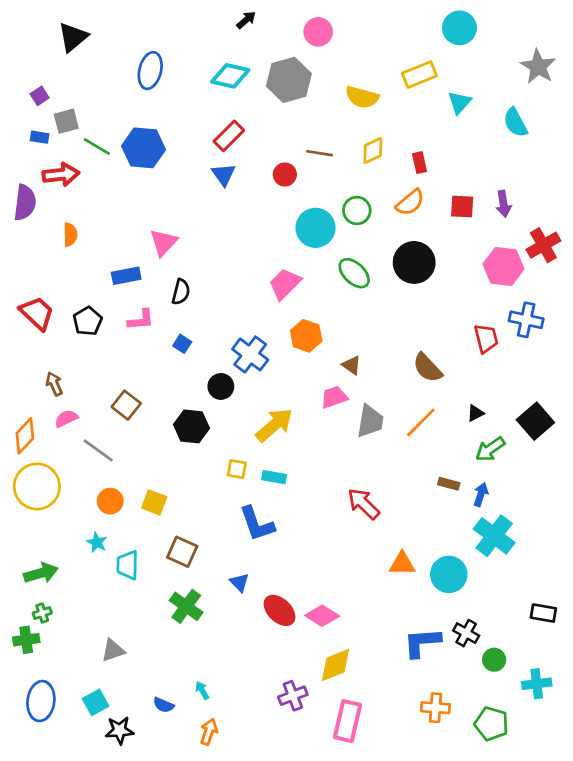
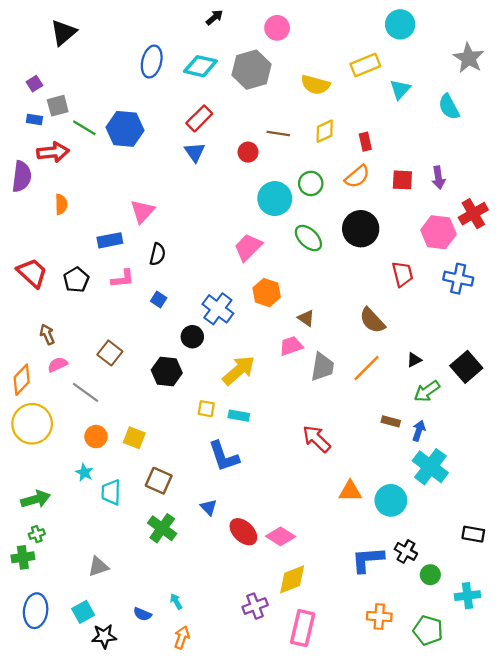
blue ellipse: (150, 71) -> (152, 62), moved
red trapezoid: (486, 338) -> (402, 274), moved

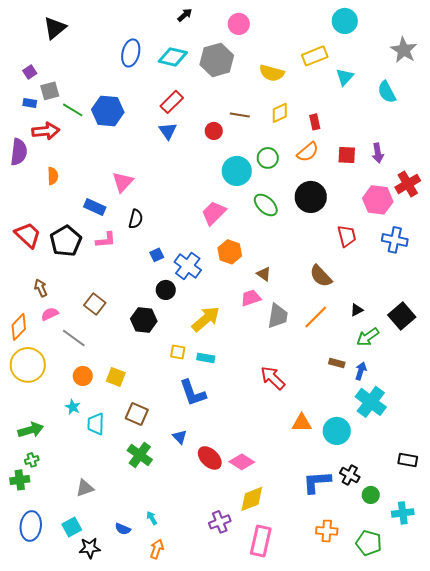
blue rectangle: (110, 240) -> (95, 207), turned 35
black pentagon: (76, 280) -> (66, 241), size x1.4
blue square: (159, 300) -> (157, 255), moved, turned 32

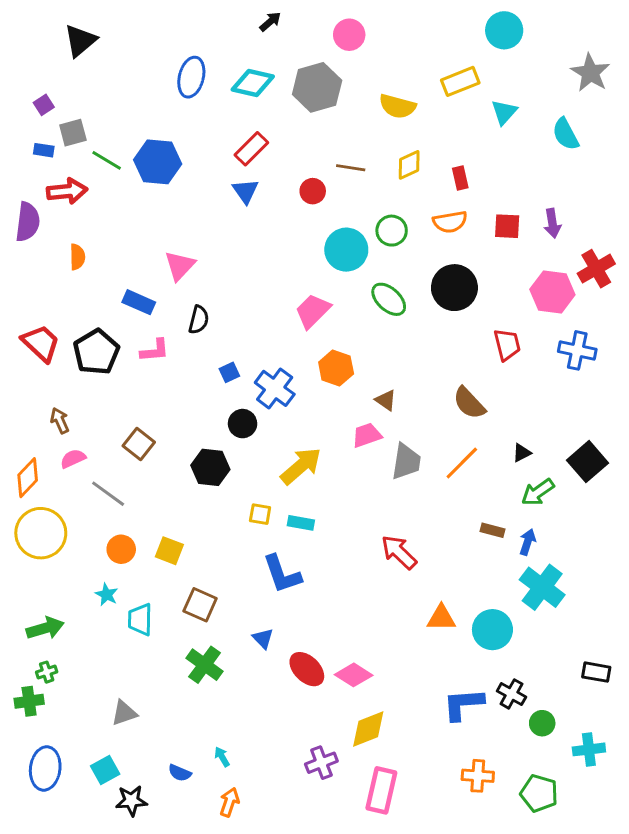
orange semicircle: (308, 152) -> (450, 222), turned 30

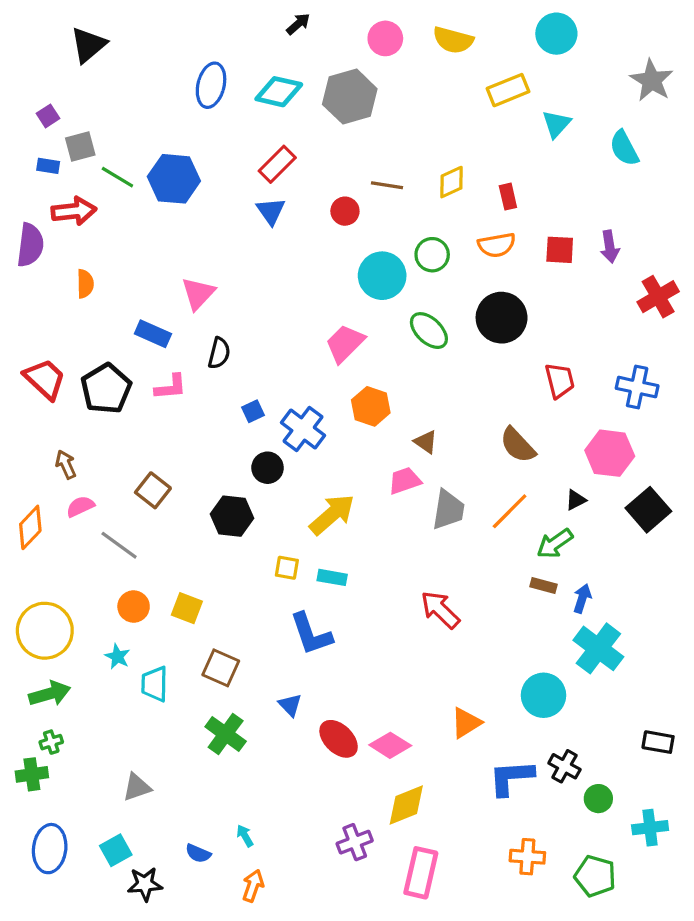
yellow semicircle: (397, 106) -> (453, 40), moved
pink hexagon: (552, 292) -> (610, 453), moved
green arrow: (538, 492) -> (555, 544), moved
yellow circle: (41, 533) -> (45, 631), moved
orange triangle: (441, 618) -> (466, 723), moved, turned -32

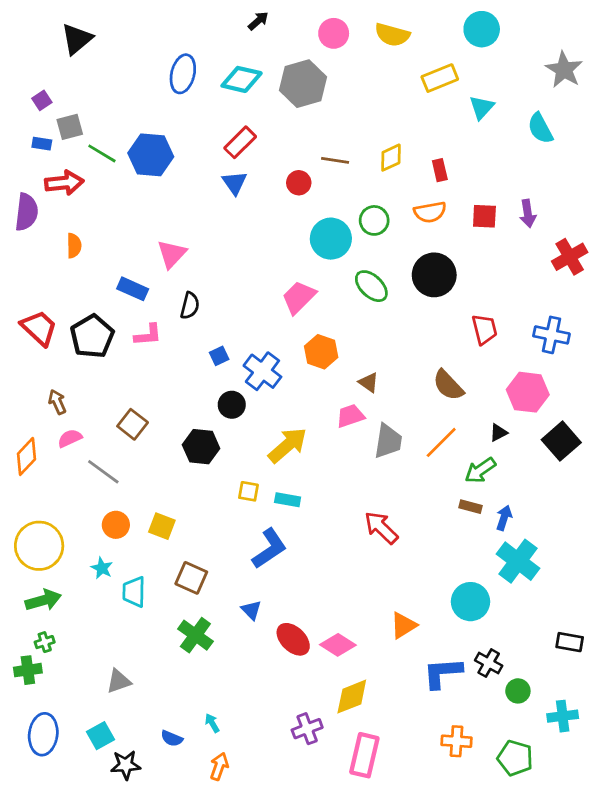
blue L-shape: (311, 634) -> (269, 549), turned -105

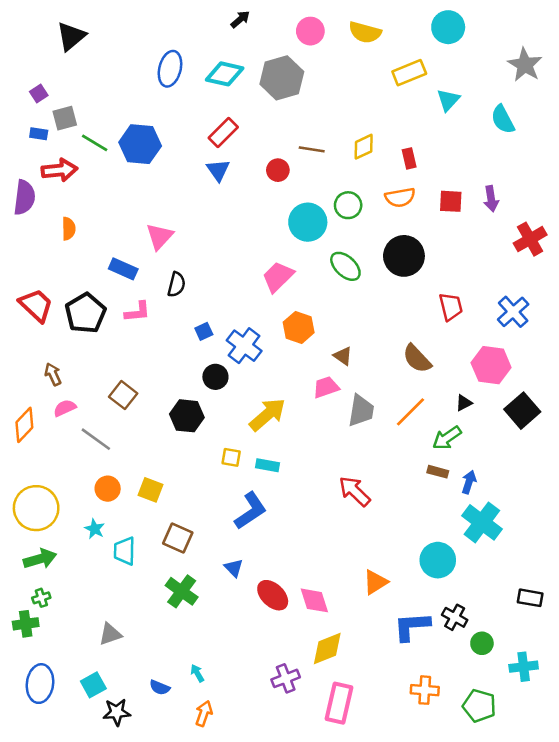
blue cross: (551, 335) -> (513, 312), turned 36
pink diamond: (338, 645) -> (314, 600), turned 40

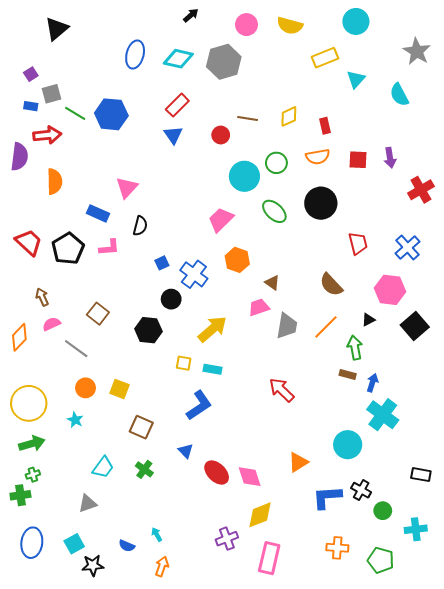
orange semicircle: (69, 229) -> (55, 181), size x1.4
green arrow: (447, 438) -> (355, 348), turned 115
cyan trapezoid: (124, 551) -> (103, 467), moved, turned -145
green cross: (182, 591) -> (144, 469), size x0.7

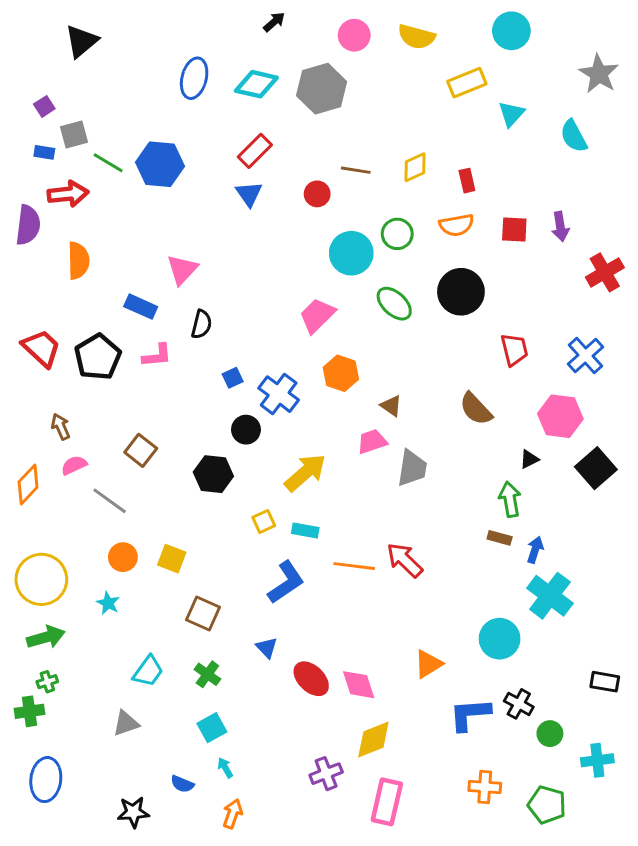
orange line: (326, 327) -> (354, 566), moved, turned 52
yellow square: (184, 363) -> (264, 522), turned -35
cyan square: (74, 544) -> (212, 728), moved

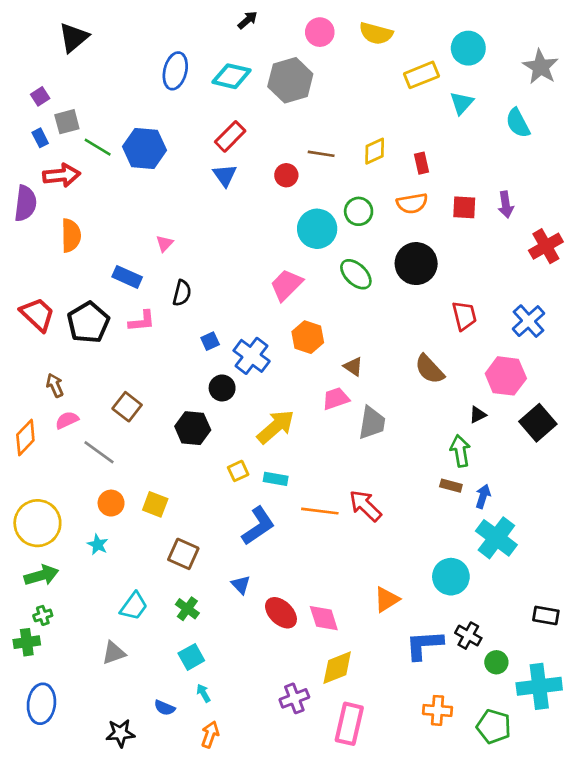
cyan circle: (511, 31) -> (468, 48), moved
blue rectangle: (44, 152) -> (40, 138), turned 54
pink triangle: (182, 269) -> (165, 243), size x0.6
cyan cross: (597, 760) -> (539, 686), size x1.5

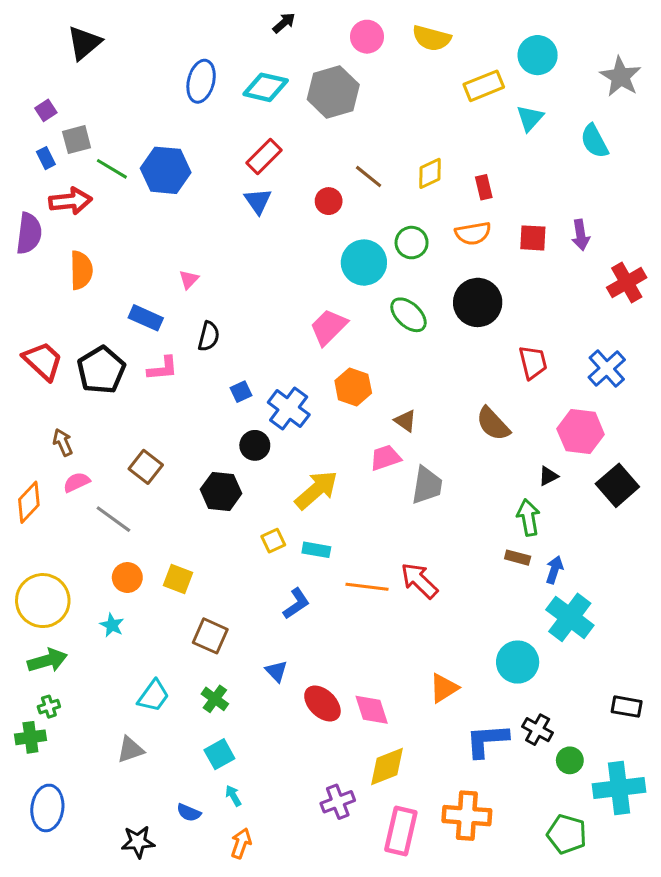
brown line: (321, 154) -> (369, 176), turned 30
blue L-shape: (258, 526) -> (296, 604), size x0.7
orange cross: (438, 710) -> (467, 816), moved, size x1.4

